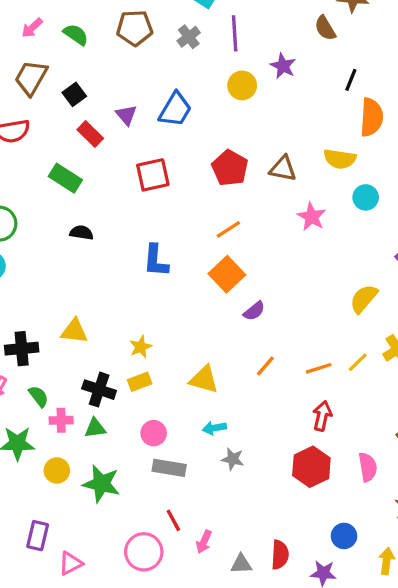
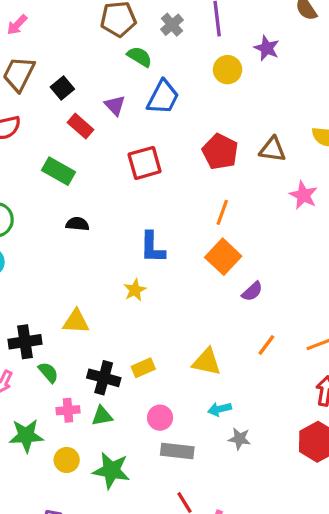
green semicircle: (76, 35) -> (140, 57), moved
orange line: (228, 229) -> (222, 212), turned -35
yellow star: (141, 347) -> (135, 290), moved
green semicircle: (39, 396) -> (48, 372), moved

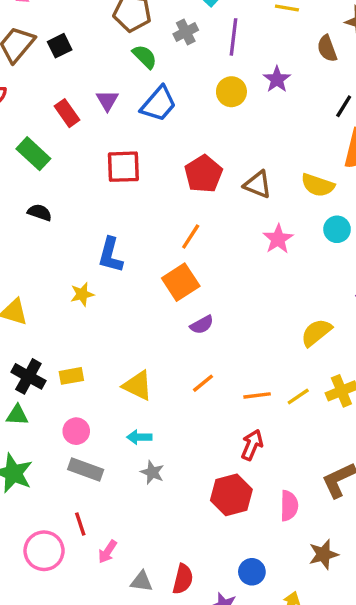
black square: (62, 88) -> (60, 46), moved

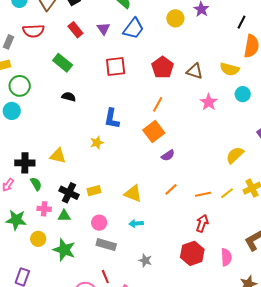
red rectangle: (67, 113) -> (75, 30), moved
gray star: (152, 472) -> (145, 260), moved

